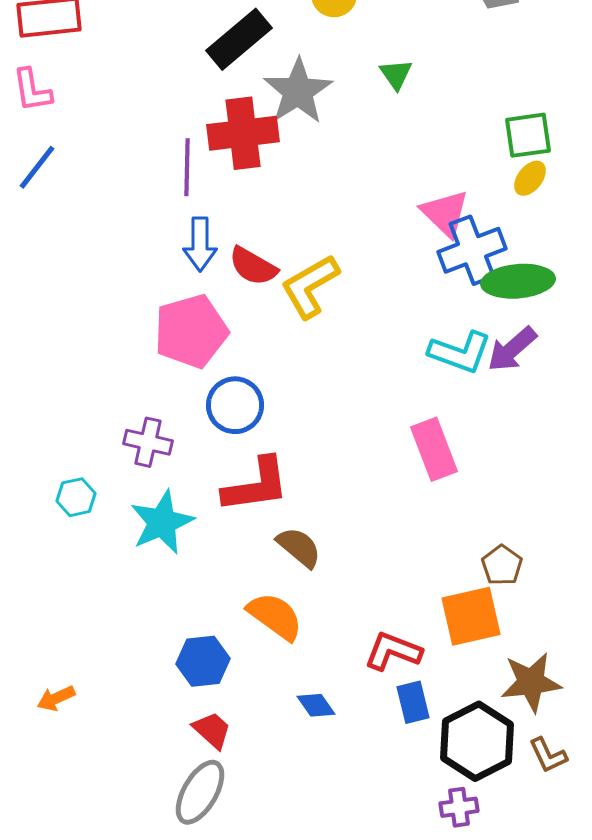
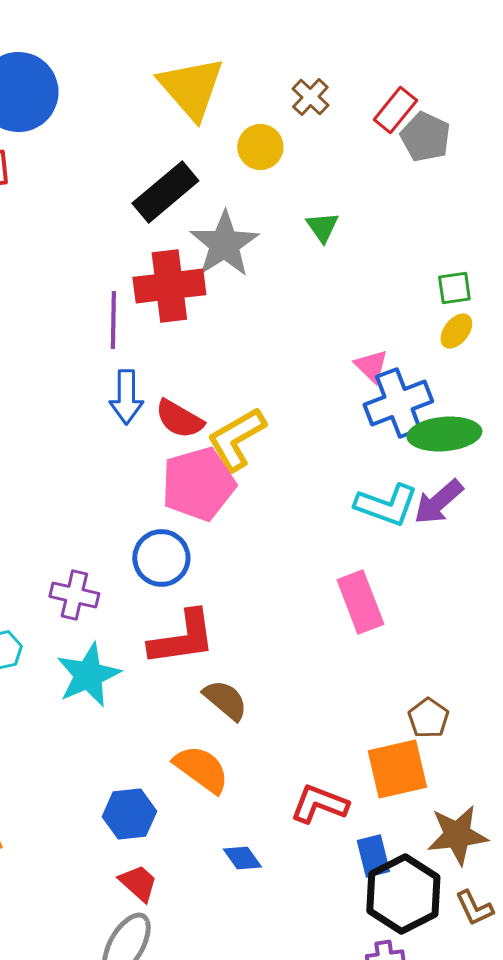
green square: (528, 135) -> (454, 288), size x0.7
pink triangle: (445, 213) -> (371, 366), size x0.7
pink pentagon: (191, 331) -> (198, 484), moved
blue rectangle: (413, 702) -> (373, 856), moved

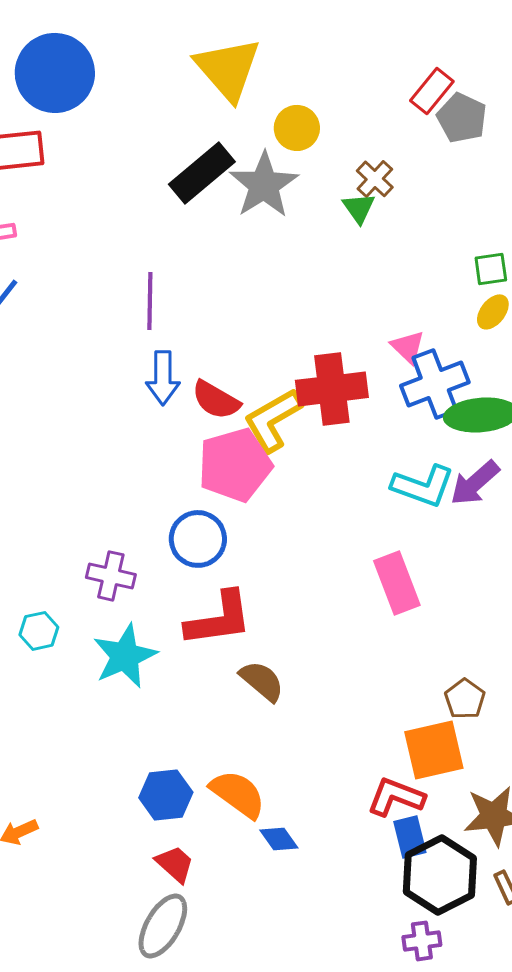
brown cross: (310, 97) -> (375, 179), moved
gray star: (224, 244) -> (264, 185), moved
red cross: (169, 286) -> (332, 389), moved
orange semicircle: (201, 769) -> (238, 794), moved
red L-shape: (319, 804) -> (396, 797), moved

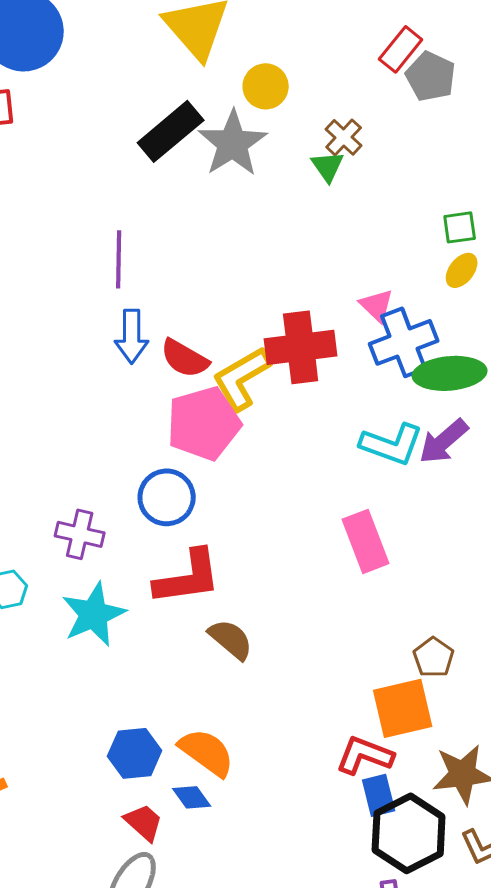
blue diamond: (279, 839) -> (192, 797), moved

